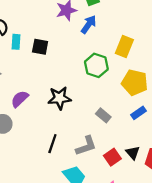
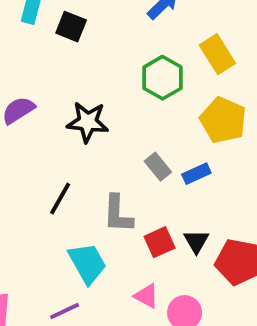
yellow rectangle: (124, 46) -> (217, 54), turned -65
blue rectangle: (138, 113) -> (196, 174), moved
gray L-shape: (86, 146) -> (118, 214), turned 100

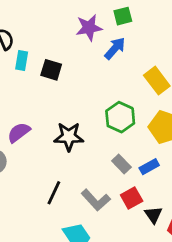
green hexagon: (162, 78) -> (120, 117), moved
gray L-shape: (118, 214) -> (96, 200), turned -40
red square: (160, 242) -> (132, 198), moved

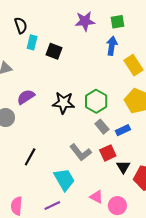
green square: (123, 16) -> (117, 22), moved
blue arrow: (115, 48) -> (112, 46), moved, turned -36
green hexagon: (120, 117) -> (96, 101), moved
black line: (54, 193) -> (30, 157), moved

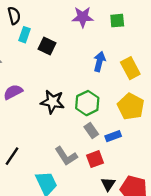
blue arrow: (112, 46) -> (99, 62), moved
black triangle: (123, 167) -> (108, 184), moved

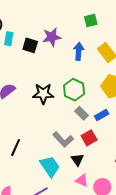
purple star: (83, 17) -> (52, 37), moved
green square: (117, 21) -> (91, 21), moved
black triangle: (108, 184) -> (77, 160), moved

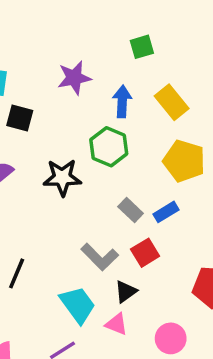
black square: (30, 45) -> (20, 118), moved
green hexagon: (74, 90) -> (109, 147), moved
black triangle: (77, 160) -> (126, 292), turned 32
pink triangle: (82, 180) -> (116, 324), moved

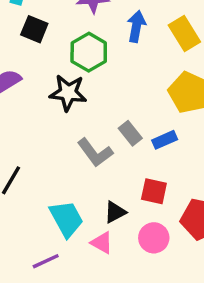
green hexagon: (109, 147) -> (89, 52), moved
red square: (145, 253) -> (154, 191), moved, turned 36
gray L-shape: (100, 257) -> (95, 153), moved
pink circle: (171, 338) -> (154, 238), moved

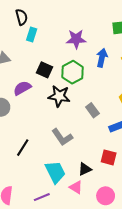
black square: (34, 29) -> (45, 70), moved
gray rectangle: (130, 133) -> (92, 110), moved
gray L-shape: (95, 153) -> (62, 137), moved
pink circle: (154, 238) -> (106, 196), moved

